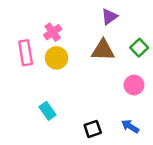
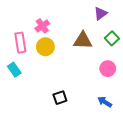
purple triangle: (109, 17) -> (100, 13), moved
cyan rectangle: (47, 111) -> (14, 70), moved
black square: (93, 129) -> (60, 98), moved

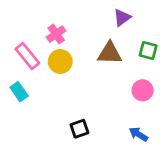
purple triangle: (100, 13) -> (122, 18), moved
green square: (112, 38) -> (148, 50), turned -32
pink rectangle: (20, 43) -> (27, 56), turned -30

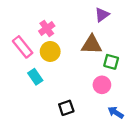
green square: (148, 50) -> (111, 62), moved
pink circle: (143, 90) -> (102, 85), moved
cyan rectangle: (19, 92) -> (35, 77), moved

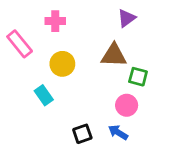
pink cross: (47, 28) -> (55, 21), moved, turned 35
pink rectangle: (23, 47) -> (20, 44), moved
blue arrow: (116, 112) -> (118, 132), moved

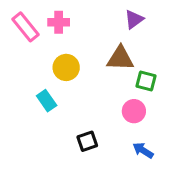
pink rectangle: (20, 44) -> (25, 27), moved
blue arrow: (118, 132) -> (143, 150), moved

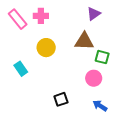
cyan rectangle: (47, 101) -> (21, 69), moved

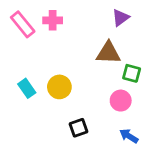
yellow circle: (46, 48) -> (59, 87), moved

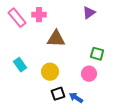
brown triangle: (108, 53) -> (56, 39), moved
yellow circle: (59, 87) -> (50, 72), moved
blue arrow: (129, 136) -> (76, 98), moved

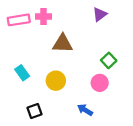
pink rectangle: (17, 18) -> (19, 20), turned -60
green square: (97, 54) -> (109, 60), turned 32
black square: (58, 94) -> (34, 111), moved

